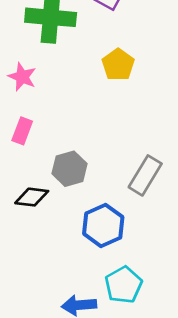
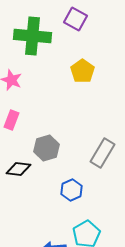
blue hexagon: (103, 225) -> (71, 190), size x0.7

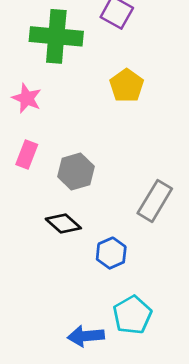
gray hexagon: (46, 148) -> (76, 171), moved
black diamond: (18, 169) -> (63, 223), moved, turned 35

